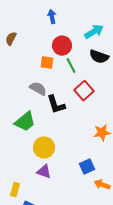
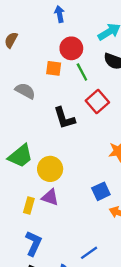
gray semicircle: (38, 89) -> (25, 91), moved
green trapezoid: (25, 122) -> (21, 156), moved
yellow rectangle: (15, 190) -> (29, 206), moved

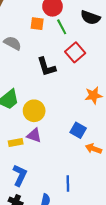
blue square: (101, 191) -> (78, 130), turned -35
yellow rectangle: (29, 206) -> (16, 143), turned 64
blue line: (89, 253) -> (68, 183), turned -56

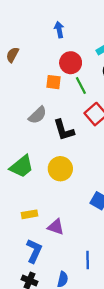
gray semicircle: (13, 43) -> (38, 115), moved, turned 108
yellow circle: (34, 111) -> (60, 169), moved
purple triangle: (34, 135) -> (56, 227), moved

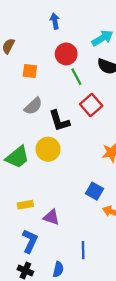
orange square: (53, 82) -> (30, 71), moved
yellow circle: (60, 169) -> (48, 149), moved

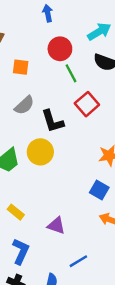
blue square: (94, 191) -> (99, 190), moved
yellow rectangle: (25, 205) -> (16, 212), turned 49
purple triangle: (51, 217) -> (56, 226), moved
blue line: (83, 250) -> (78, 261), turned 60

